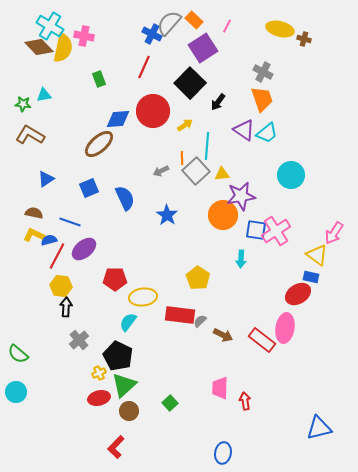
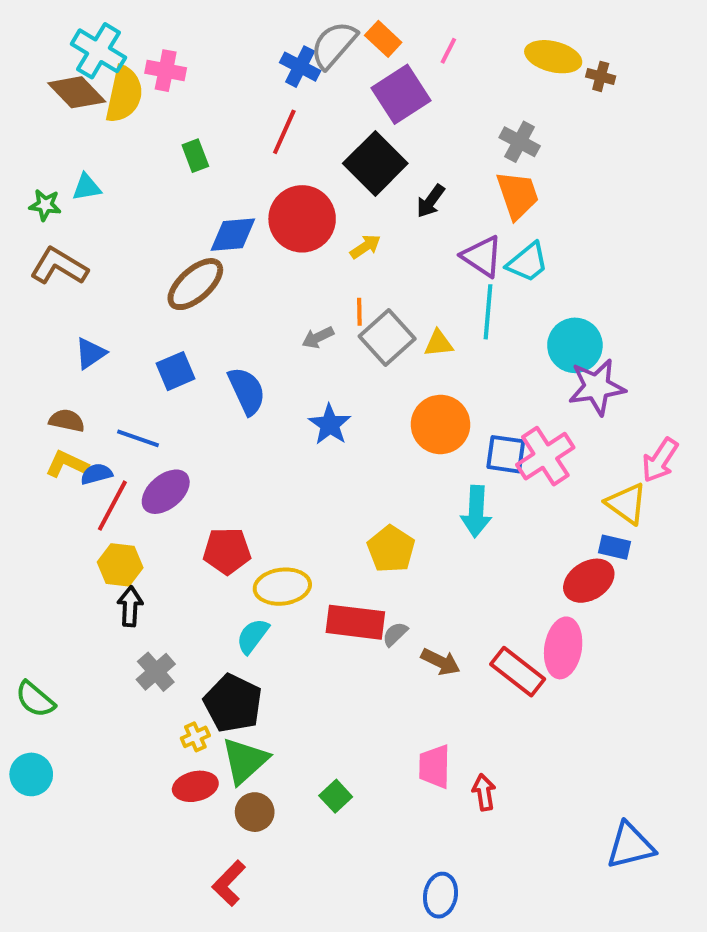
cyan line: (207, 146) -> (488, 312), moved
purple star: (241, 196) -> (597, 387), moved
cyan arrow: (241, 259) -> (476, 511), size x1.4

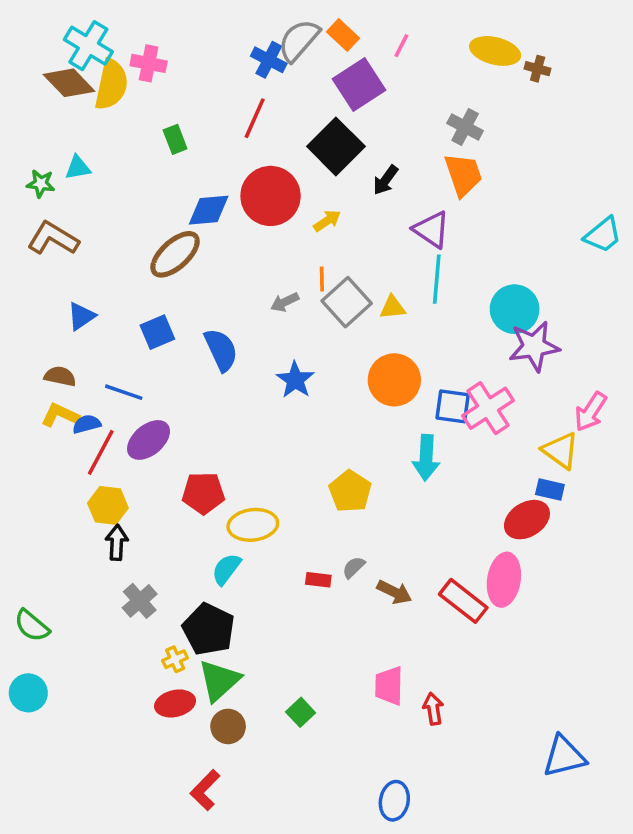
cyan trapezoid: (528, 262) -> (603, 235), moved
red rectangle: (355, 622) -> (318, 580), moved, size x0.5

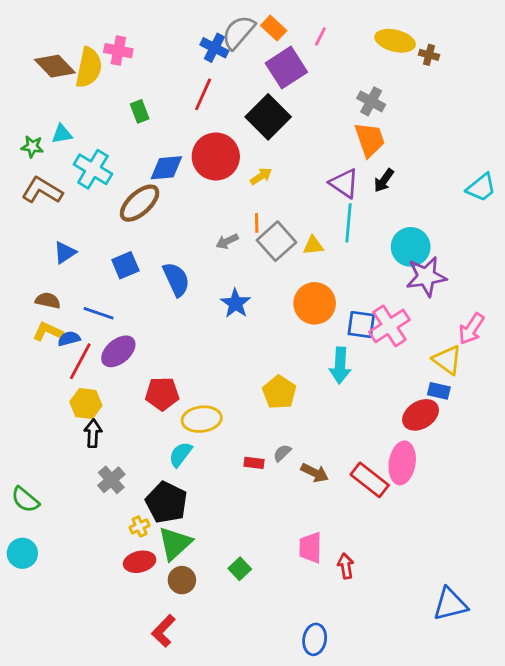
cyan cross: (88, 46) -> (93, 169), moved
black arrow: (385, 180) -> (384, 181), moved

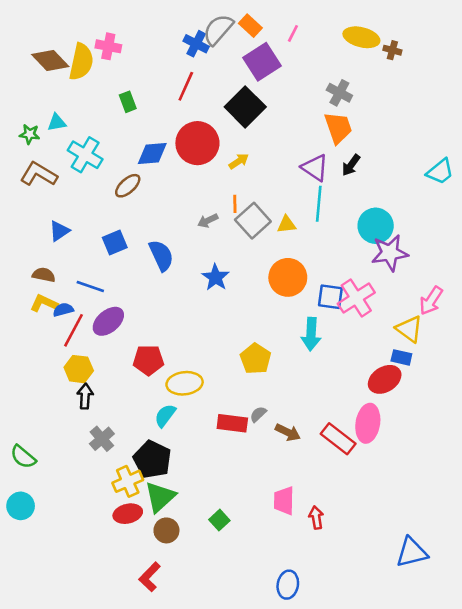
brown ellipse: (140, 203) -> (128, 186), size x0.7
red rectangle: (254, 463) -> (232, 423), size x1.6
yellow cross: (140, 526) -> (128, 481), size x1.6

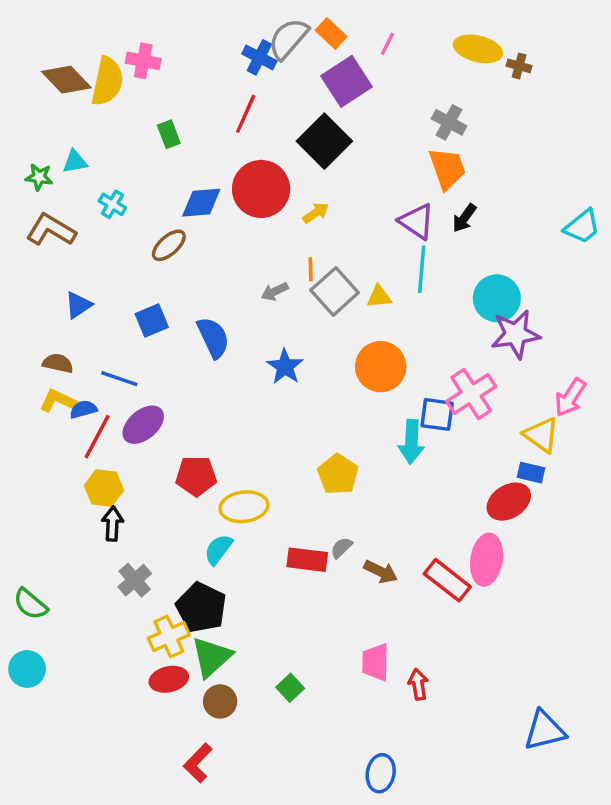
cyan cross: (85, 155) -> (112, 204), size x0.6
blue square: (330, 297) -> (437, 414), moved

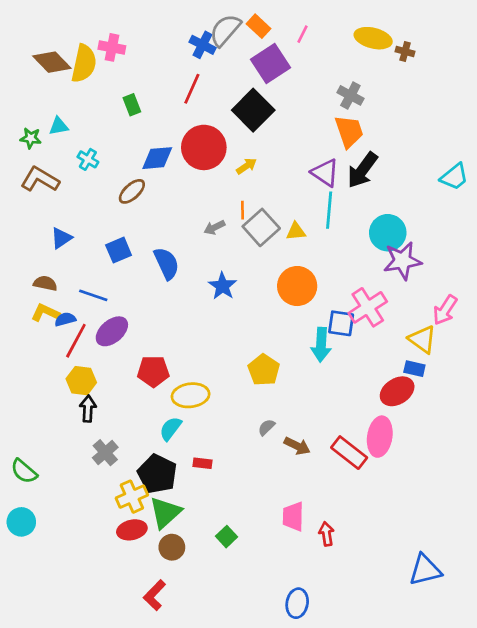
black arrow: (464, 218) -> (362, 170), size x1.6
red rectangle: (307, 560) -> (203, 463), moved, size x0.6

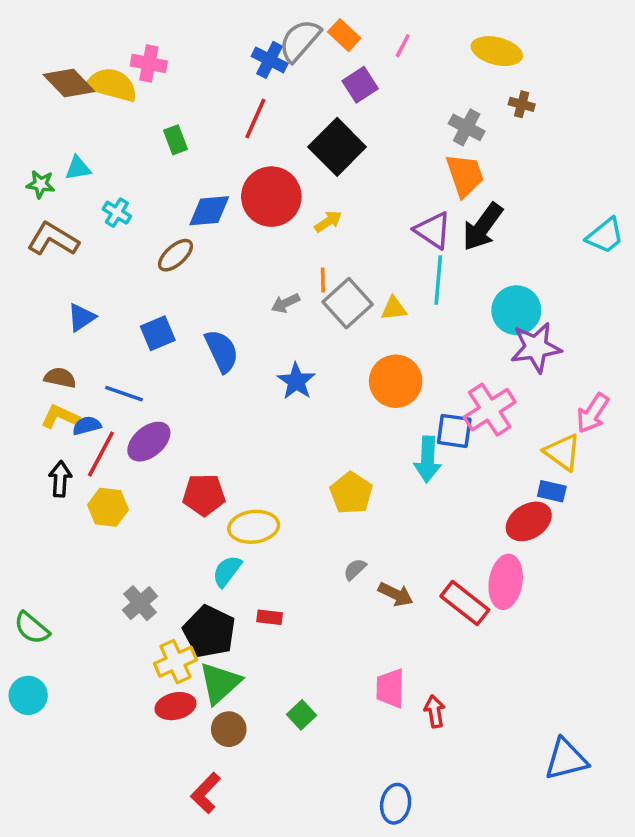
brown cross: (405, 51) -> (522, 104), moved
yellow semicircle: (84, 63) -> (112, 85), turned -87
purple square: (270, 63) -> (360, 85), size x0.7
black arrow: (88, 409) -> (60, 479), moved

